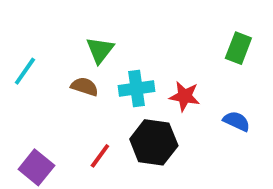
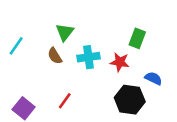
green rectangle: (238, 48) -> (137, 38), moved
brown semicircle: (85, 87) -> (55, 56), turned -140
black hexagon: (154, 142) -> (130, 100), moved

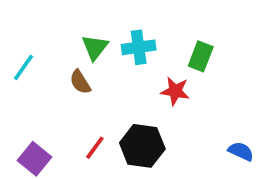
cyan cross: (88, 57) -> (139, 47), moved
blue semicircle: (153, 78) -> (241, 151), moved
black hexagon: (130, 100) -> (142, 146), moved

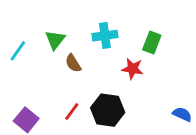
green triangle: (95, 47) -> (55, 40), moved
brown semicircle: (80, 82) -> (73, 63), moved

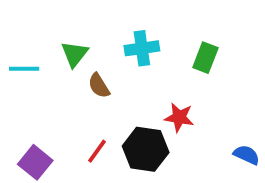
cyan line: (18, 51) -> (24, 69), turned 55
red star: (133, 69) -> (179, 117), moved

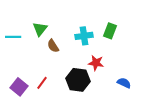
cyan cross: (142, 48) -> (84, 36), moved
red line: (97, 151) -> (42, 83), moved
blue semicircle: (247, 155) -> (124, 83), moved

